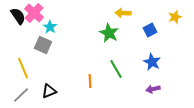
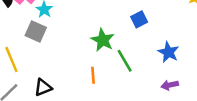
blue square: (150, 30) -> (139, 19), moved
green star: (109, 33) -> (103, 40), moved

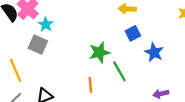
green star: (103, 40) -> (99, 52), turned 30
blue star: (168, 52) -> (154, 52), moved

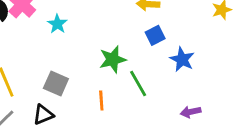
cyan star: (46, 24) -> (57, 24), moved
gray square: (38, 45) -> (56, 83), moved

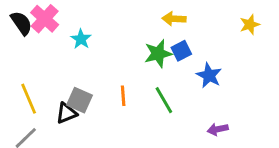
green star: (113, 59) -> (158, 54), moved
orange line: (101, 100) -> (123, 96), moved
black triangle: (43, 115) -> (66, 113), moved

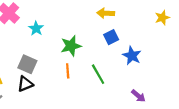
green star: (158, 54) -> (71, 46), moved
gray square: (80, 100) -> (27, 64), moved
purple arrow: (218, 129) -> (138, 96), turned -128

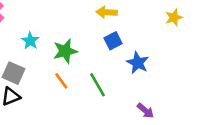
cyan star: (36, 28) -> (30, 41), moved
orange line: (68, 71) -> (61, 81), turned -32

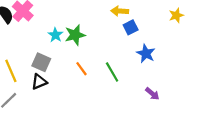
blue square: (113, 41) -> (131, 27), moved
green star: (65, 51) -> (75, 35), moved

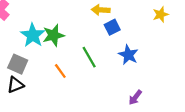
cyan star: (55, 35) -> (33, 35), size x1.5
green line: (112, 72) -> (89, 57), moved
purple arrow: (152, 94) -> (135, 97), turned 88

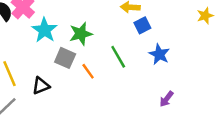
yellow star: (161, 15) -> (205, 16), moved
cyan star: (33, 35) -> (45, 30), moved
gray square: (18, 64) -> (65, 58), moved

